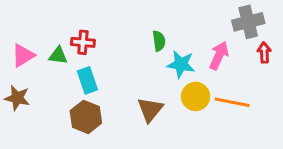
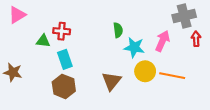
pink triangle: (23, 55) -> (17, 15), moved

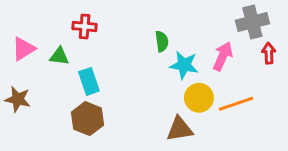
pink triangle: (17, 15) -> (24, 49), moved
red cross: (62, 31) -> (85, 26), moved
orange line: (172, 76) -> (236, 104), turned -30
brown triangle: (111, 81) -> (180, 129), moved, turned 42

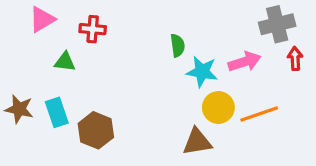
pink triangle: (24, 49) -> (42, 19), moved
pink arrow: (223, 56) -> (244, 62), turned 48
cyan rectangle: (89, 81) -> (57, 112), moved

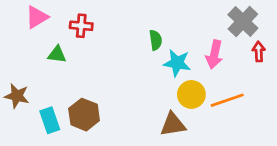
gray cross: (277, 24) -> (243, 21), turned -32
pink arrow: (244, 62) -> (214, 54), turned 120
cyan rectangle: (57, 112) -> (50, 120), moved

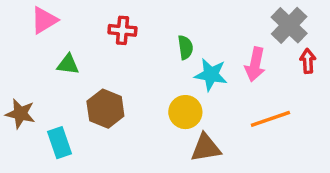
red cross: (81, 26) -> (122, 30), moved
yellow circle: (191, 94) -> (185, 112), moved
brown hexagon: (84, 115) -> (105, 109), moved

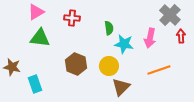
pink triangle: (44, 20) -> (36, 12), moved
green triangle: (68, 64) -> (40, 38), size x1.5
brown hexagon: (105, 109) -> (76, 64), moved
brown triangle: (206, 148) -> (121, 87), turned -36

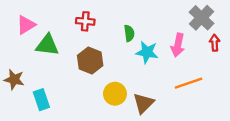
pink triangle: (36, 12) -> (26, 25), moved
brown hexagon: (76, 64) -> (90, 60), moved
yellow circle: (109, 66) -> (115, 94), moved

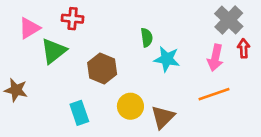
red cross: (85, 21) -> (73, 19), moved
green triangle: (47, 45) -> (54, 51), turned -45
pink arrow: (178, 45) -> (215, 58), moved
cyan rectangle: (41, 100) -> (79, 113), moved

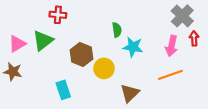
pink triangle: (29, 28) -> (17, 44), moved
yellow circle: (130, 106) -> (104, 68), moved

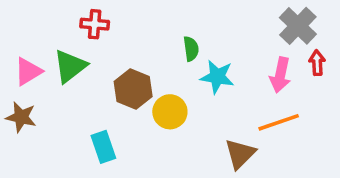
brown triangle: (130, 93) -> (240, 154), moved

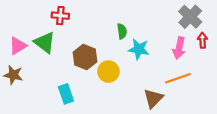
green triangle: (70, 66) -> (45, 42), turned -45

